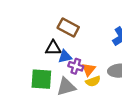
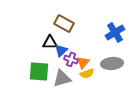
blue triangle: (65, 57) -> (61, 50), turned -32

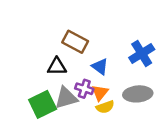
blue triangle: (61, 50) -> (100, 67), moved, turned -40
green square: (39, 71) -> (43, 104), turned -30
gray triangle: (62, 78) -> (66, 98), moved

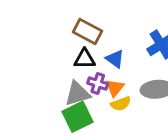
black triangle: (57, 67) -> (85, 59), moved
green square: (43, 104) -> (77, 117), moved

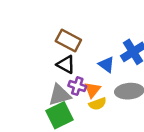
black triangle: (85, 59) -> (66, 65), turned 30
blue triangle: (115, 59) -> (106, 65), moved

